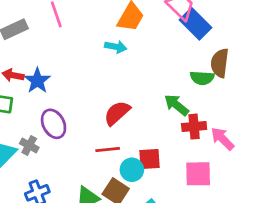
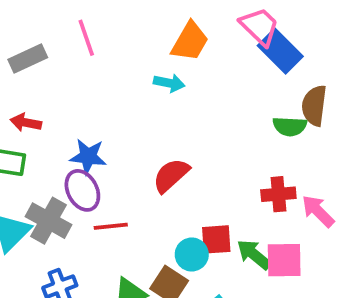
blue star: (37, 81) -> (88, 156), moved, turned -30
green arrow: (176, 105) -> (254, 254), moved
gray cross: (29, 145) -> (49, 221), size x1.6
red line: (108, 149) -> (111, 226), moved

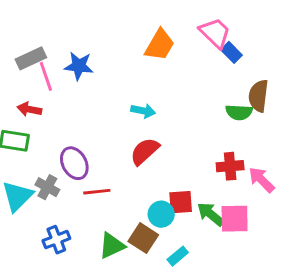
pink line: (86, 38) -> (46, 76), moved
blue rectangle: (280, 51) -> (232, 52), size x0.6
cyan arrow: (169, 83) -> (143, 111), moved
blue star: (88, 156) -> (79, 66), moved
gray cross: (49, 221) -> (47, 187), size x0.7

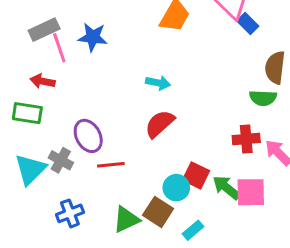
green semicircle: (239, 112) -> (263, 98), moved
red square: (181, 202) -> (196, 175), turned 30

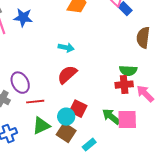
green semicircle: (263, 98) -> (128, 71), moved
red square: (196, 175) -> (78, 109), moved
cyan circle: (176, 188) -> (66, 117), moved
green triangle: (126, 220) -> (41, 126), moved

